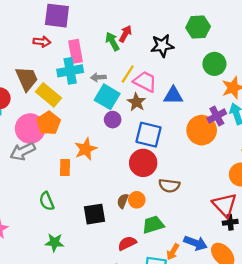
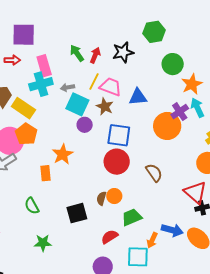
red arrow: (125, 34) -> (95, 55), moved
brown semicircle: (169, 186) -> (154, 173), moved, turned -126

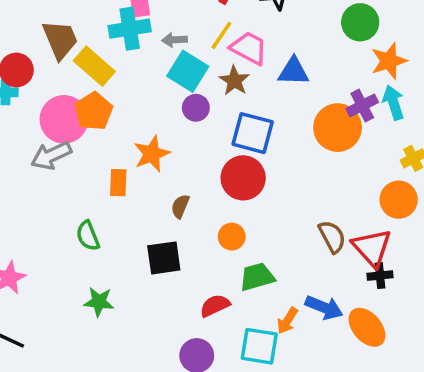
brown semicircle: (154, 173) -> (332, 237), moved
brown semicircle: (101, 198) -> (180, 206), moved

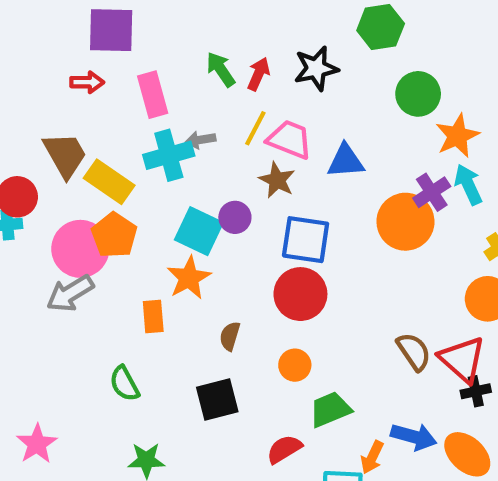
cyan cross: (130, 29) -> (169, 155), moved
cyan square: (188, 71) -> (199, 231), moved

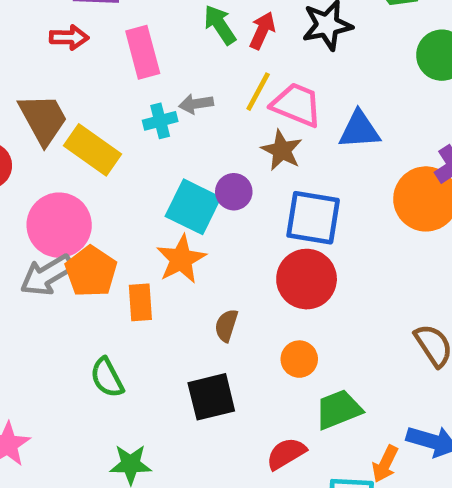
cyan cross: (169, 155) -> (160, 121), size x0.6
orange pentagon: (114, 235) -> (91, 271), moved

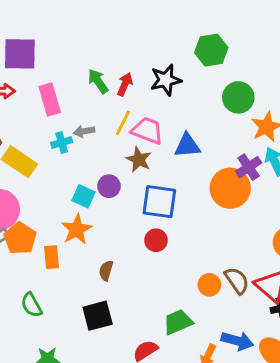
cyan square: (193, 207) -> (84, 196), size x0.7
red circle: (307, 279) -> (156, 240), size x0.6
orange circle: (299, 359) -> (209, 285), moved

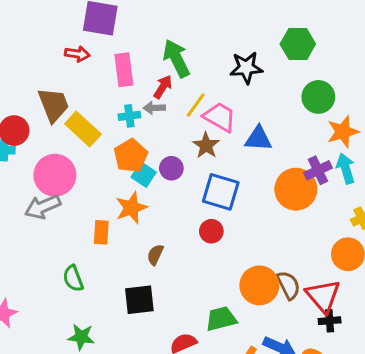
green arrow: (98, 81) -> (176, 58), size x1.4
red arrow: (125, 84) -> (163, 87), moved
orange pentagon: (20, 238) -> (131, 156), moved
orange circle: (209, 285) -> (259, 285), size x1.6

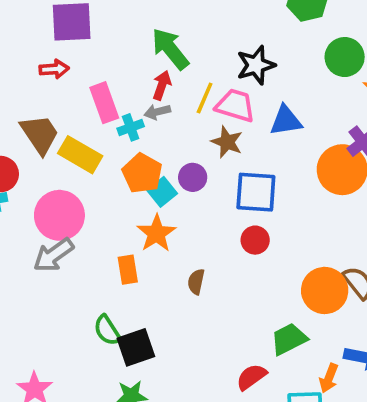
black star: (246, 68) -> (256, 65), moved
pink rectangle: (124, 70) -> (104, 103), moved
cyan square: (144, 175) -> (162, 192), turned 30
black square: (139, 300) -> (136, 347), moved

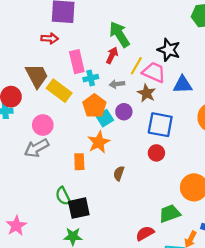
black star: (256, 65) -> (169, 50), turned 30
gray arrow: (157, 112) -> (117, 84), moved
pink circle: (59, 215) -> (43, 125), size x0.7

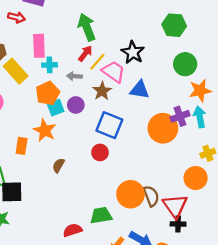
red arrow: (112, 55) -> (85, 53), moved
orange star: (99, 142) -> (45, 130), turned -30

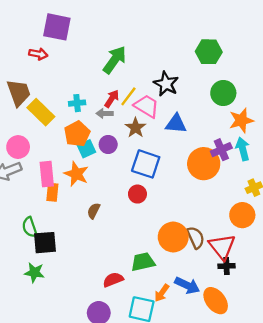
green arrow: (87, 27) -> (115, 60), turned 60
pink rectangle: (39, 46) -> (47, 174), moved
red arrow: (85, 53) -> (112, 99), moved

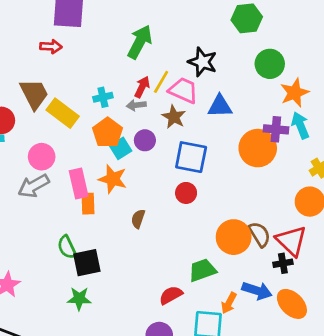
purple cross: (221, 150) -> (276, 129), turned 36
black cross: (227, 266) -> (283, 263), moved

